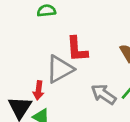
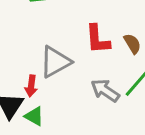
red L-shape: (77, 49) -> (98, 39), moved

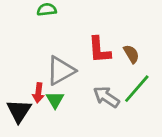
green triangle: (34, 116) -> (55, 100), moved, turned 30

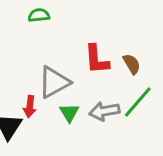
gray arrow: (106, 97) -> (104, 111), turned -44
green triangle: (55, 100) -> (69, 113), moved

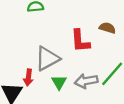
brown semicircle: (132, 64) -> (107, 28), moved, turned -42

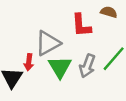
gray arrow: (86, 81) -> (87, 66), turned -60
green triangle: (59, 82) -> (60, 67), size x1.5

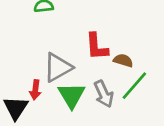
brown semicircle: (109, 12) -> (123, 60), moved
gray arrow: (87, 66) -> (104, 94), turned -45

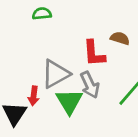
brown semicircle: (123, 60) -> (120, 38), moved
gray arrow: (104, 94) -> (90, 85), moved

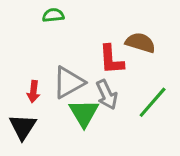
brown semicircle: (120, 38) -> (140, 43), size x1.4
red arrow: (34, 96) -> (33, 92), moved

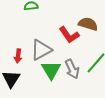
red L-shape: (111, 59) -> (69, 35), turned -30
gray arrow: (107, 95) -> (72, 69), moved

